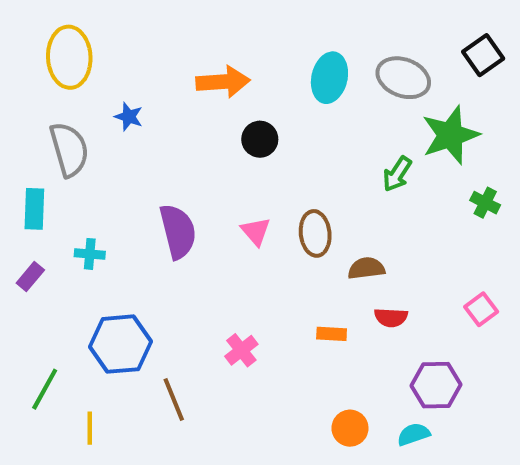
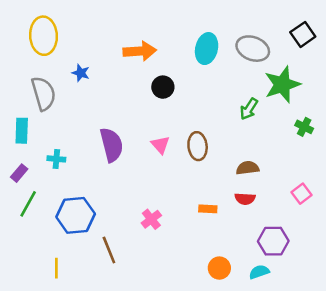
brown semicircle: (366, 268) -> (248, 168), moved
green line: (45, 389) -> (28, 204), moved

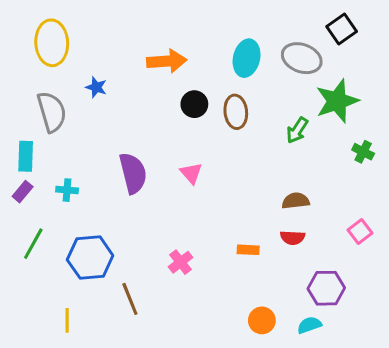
black square: (303, 34) -> (342, 29), moved
brown ellipse: (198, 146) -> (236, 112), moved
purple rectangle: (19, 173) -> (23, 192), moved

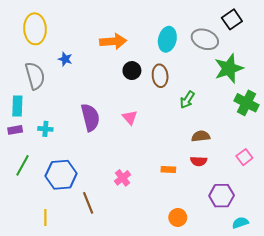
green arrow: (297, 130) -> (187, 100), moved
green cross: (363, 152) -> (247, 103), size x1.6
purple rectangle: (23, 192) -> (15, 130), turned 40
cyan semicircle: (309, 325) -> (240, 223), moved

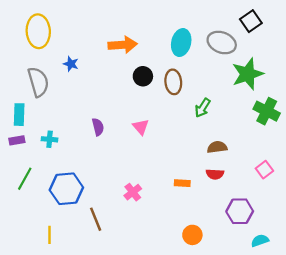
purple semicircle: (90, 117) -> (98, 127), size x0.6

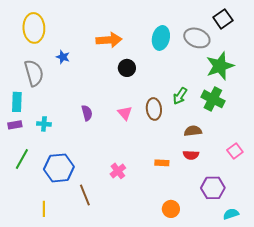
brown ellipse: (173, 82) -> (154, 109), moved
green cross: (267, 111) -> (213, 99), moved

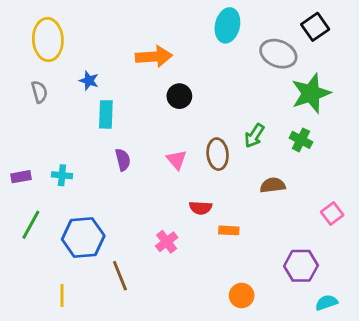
cyan ellipse: (161, 38) -> (227, 25), moved
gray semicircle: (34, 73) -> (39, 92), moved, size x0.6
green cross: (213, 99) -> (301, 140), size x0.7
cyan rectangle: (17, 102) -> (106, 114), moved
red semicircle: (191, 155) -> (201, 208), moved

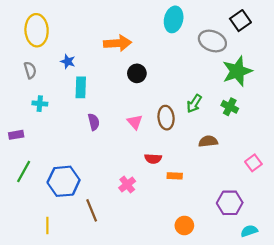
cyan cross: (62, 175) -> (40, 104), moved

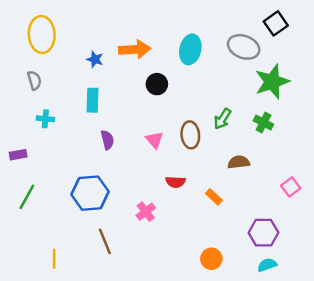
cyan ellipse: (174, 19) -> (190, 49), moved
blue star: (68, 61) -> (95, 59), moved
orange rectangle: (175, 176) -> (214, 197), moved, turned 40
blue hexagon: (64, 181) -> (90, 193), moved
cyan semicircle: (249, 231) -> (267, 265), moved

